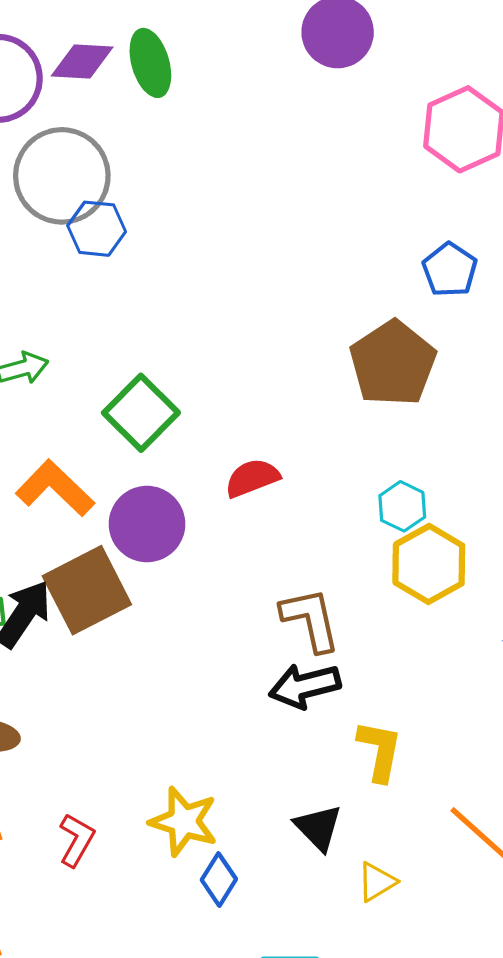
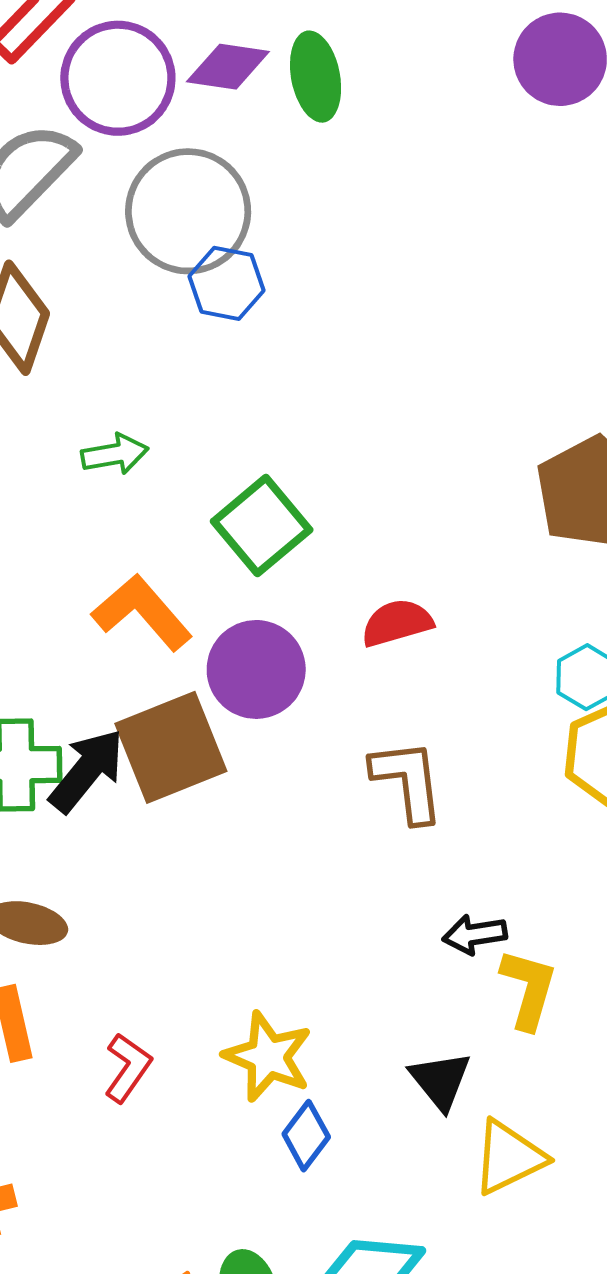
brown L-shape: (310, 620) -> (408, 781), moved
black arrow: (305, 686) -> (475, 934), moved, size x0.7
yellow triangle: (377, 882) -> (509, 1157), size x1.5

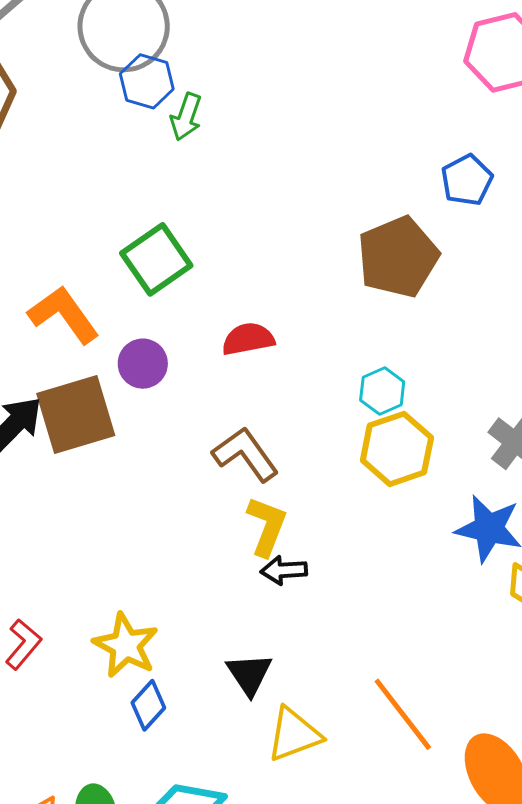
green arrow: (115, 454) -> (186, 117), moved, turned 114
purple circle: (256, 669) -> (143, 364), size x0.7
brown L-shape: (408, 781) -> (245, 454), turned -34
yellow L-shape: (529, 989) -> (267, 526), moved

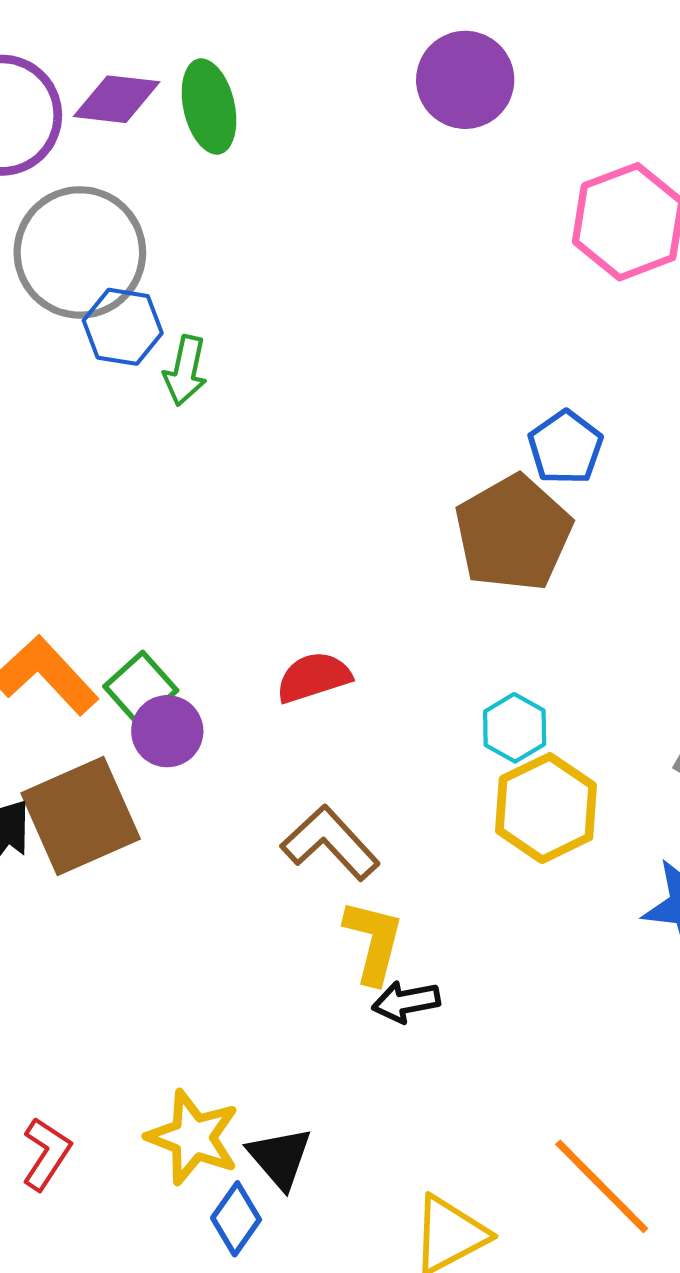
blue pentagon: (467, 180) -> (565, 447), moved
green square: (156, 259) -> (141, 688), moved, size x0.7
black triangle: (249, 674) -> (280, 1158), moved

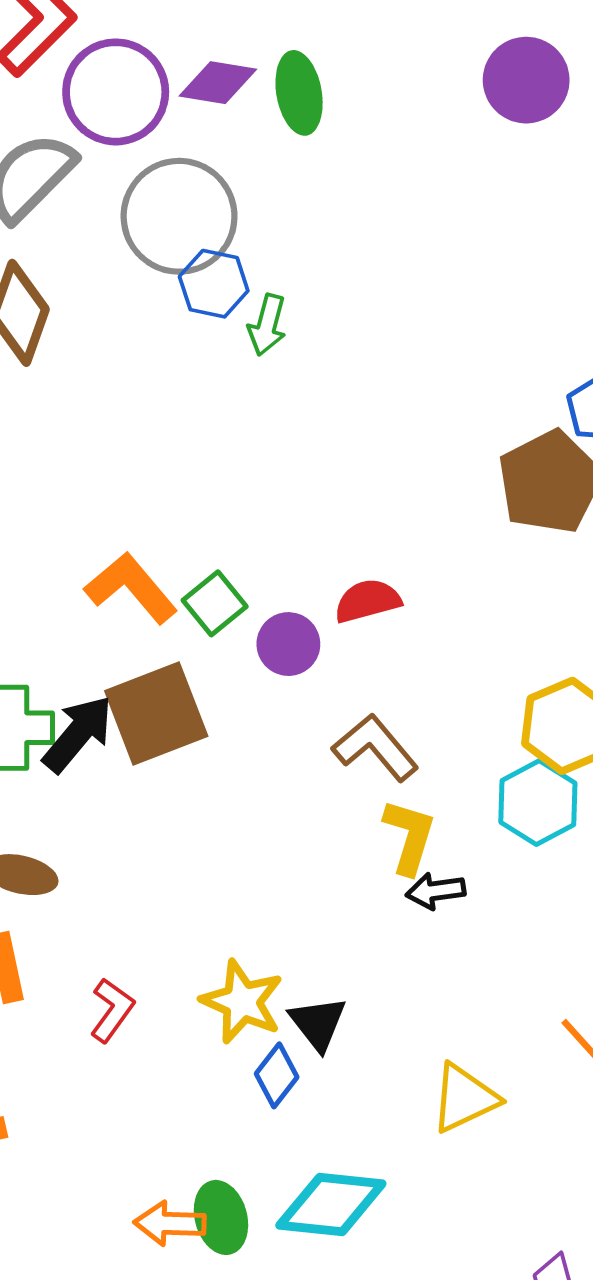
cyan hexagon: (515, 728) -> (538, 803), moved, size x1.4
purple circle: (167, 731) -> (288, 644), moved

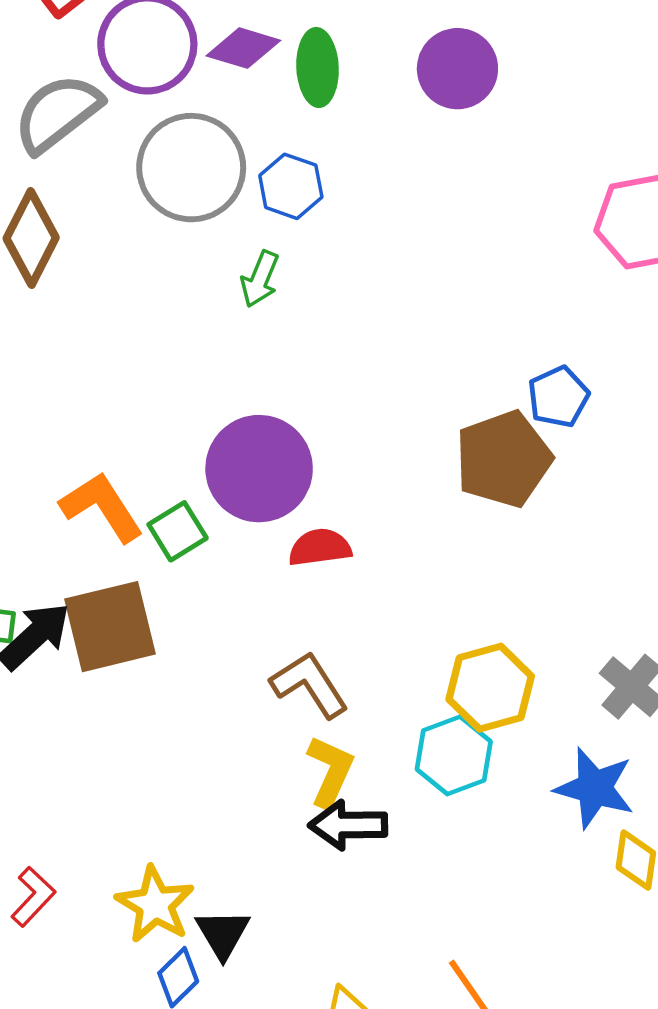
purple circle: (526, 80) -> (457, 69), moved
blue hexagon: (214, 284) -> (291, 186), moved
purple circle: (288, 644) -> (259, 469), moved, size x1.8
black arrow: (436, 891) -> (348, 825), size x1.4

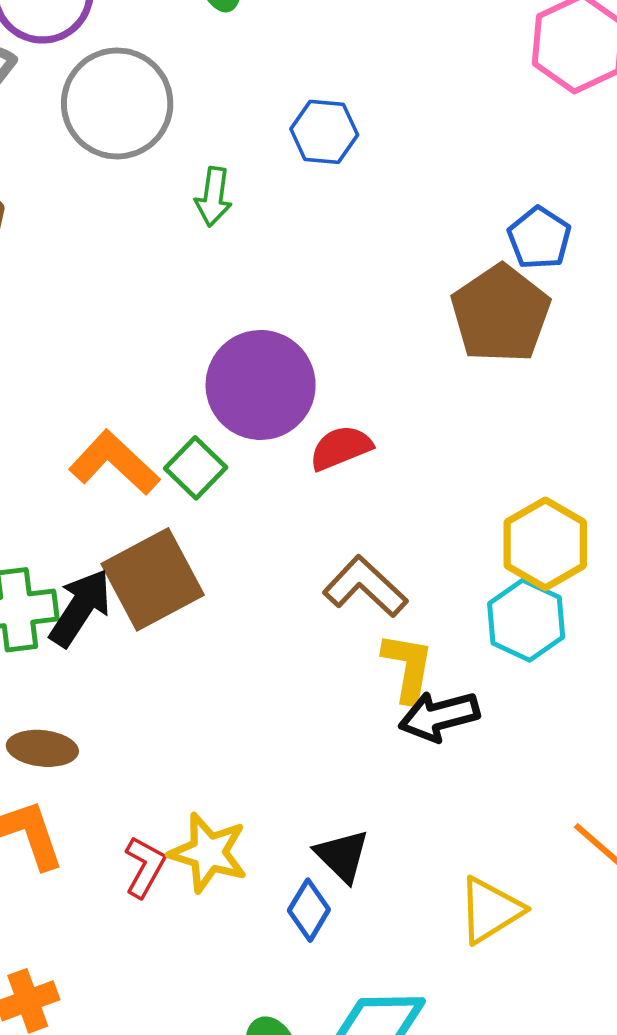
blue hexagon: (291, 186) -> (324, 132), moved
yellow star: (155, 905) -> (208, 853), moved

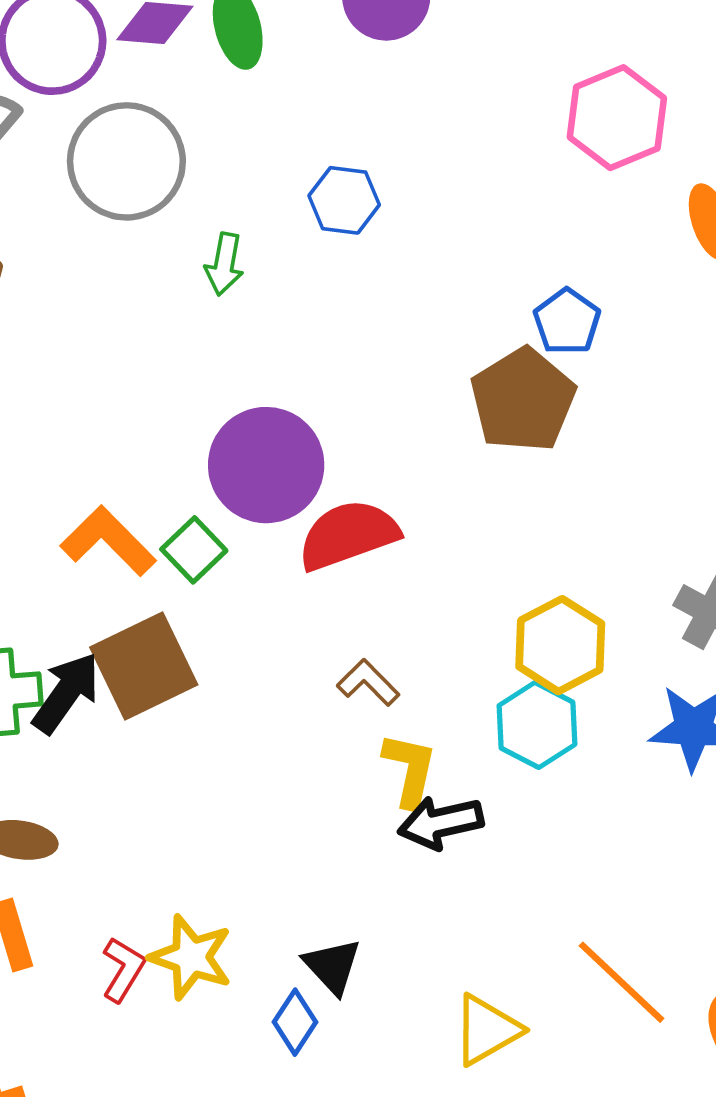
red semicircle: (341, 448) -> (348, 535), size x1.5
brown L-shape: (365, 587) -> (368, 683), size x0.7

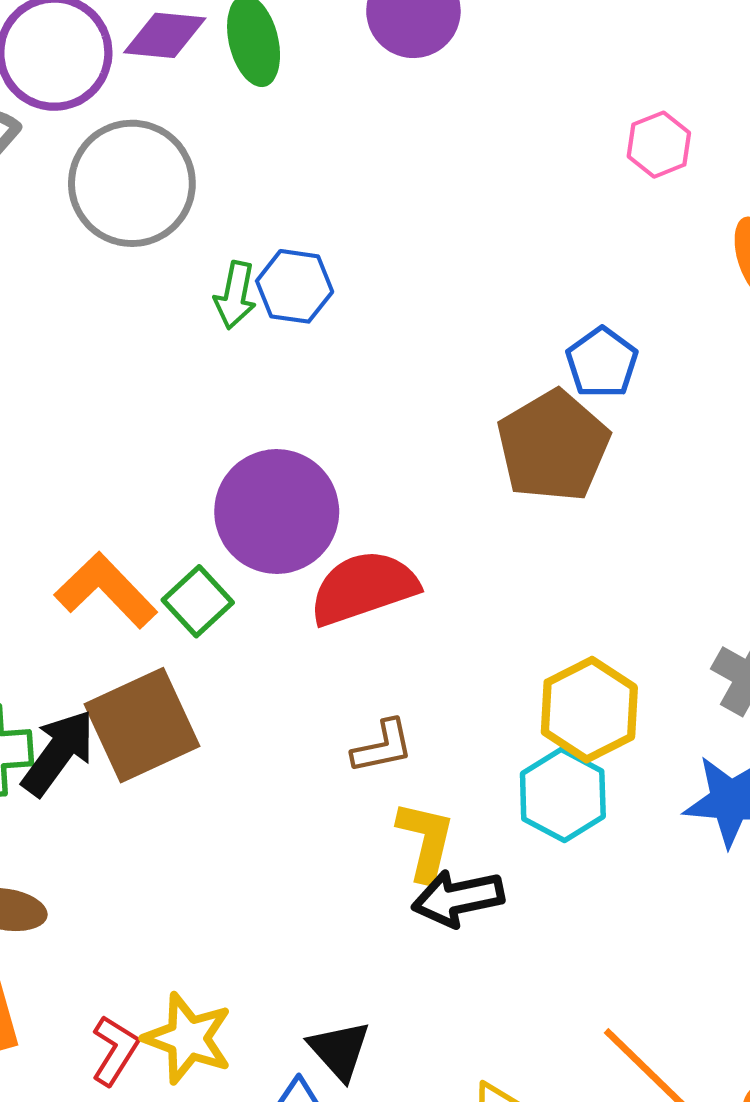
pink hexagon: (617, 118) -> (659, 145), size x0.6
blue hexagon: (344, 200) -> (295, 286), moved
brown L-shape: (368, 683) -> (383, 747), turned 122

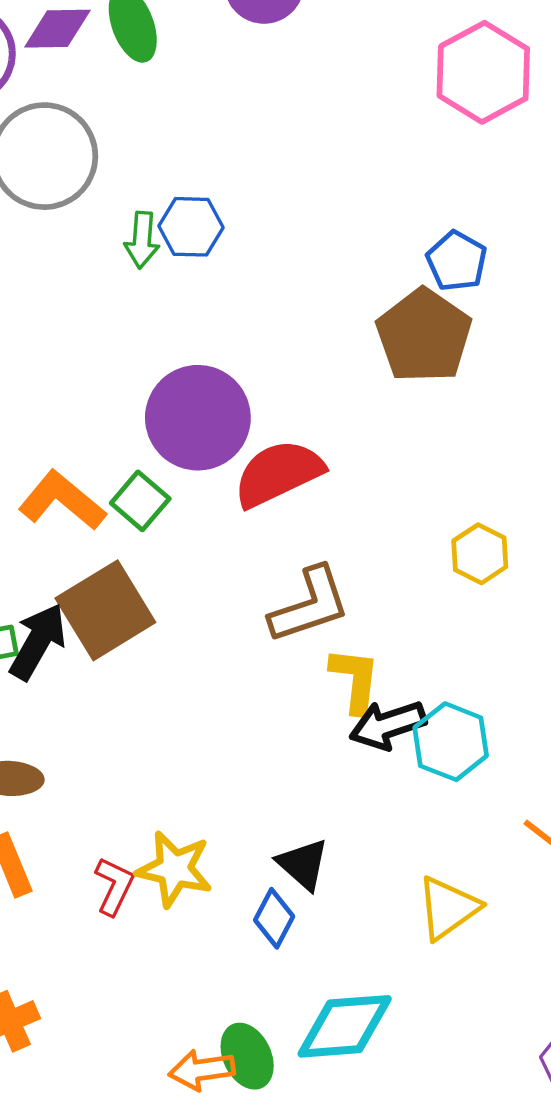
pink hexagon: (659, 145) -> (483, 72), size x1.8
yellow hexagon: (589, 710) -> (480, 554), size x0.7
brown L-shape: (383, 747) -> (310, 605), size x1.6
cyan hexagon: (563, 795) -> (451, 742), moved

